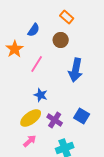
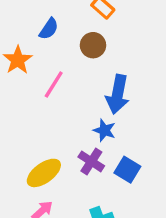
blue star: (41, 95) -> (104, 130), moved
purple cross: (55, 120) -> (91, 161), moved

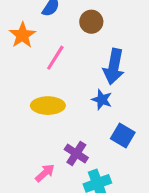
purple cross: (91, 161) -> (76, 153), moved
yellow ellipse: (44, 173) -> (48, 106), moved, turned 36

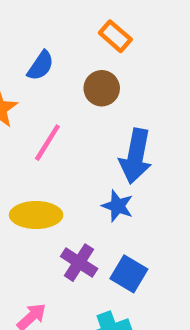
blue square: (123, 136) -> (129, 274), moved
purple cross: (76, 153) -> (79, 263), moved

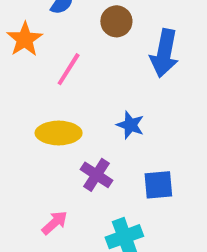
blue arrow: (136, 156) -> (164, 53), moved
blue square: (129, 274) -> (158, 185), moved, turned -36

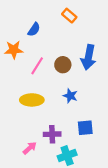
brown circle: (116, 21) -> (63, 65), moved
orange star: (25, 39) -> (14, 50), turned 30
purple cross: (96, 175) -> (52, 134), moved, turned -35

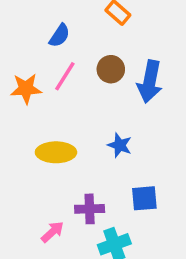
orange star: (14, 50) -> (26, 89), moved
brown circle: (63, 65) -> (111, 69), moved
pink line: (37, 66) -> (65, 76), moved

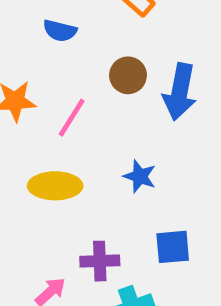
blue semicircle: (60, 36) -> (60, 31), turned 70
pink line: (65, 76) -> (72, 118), moved

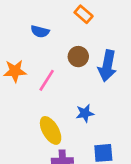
blue star: (140, 176) -> (85, 113), turned -30
yellow ellipse: (55, 186) -> (51, 130), moved, turned 60

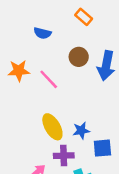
pink line: (47, 80) -> (49, 79), turned -75
blue star: (85, 113) -> (81, 131), moved

